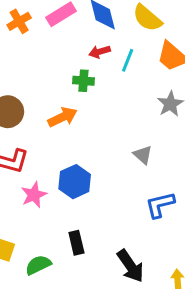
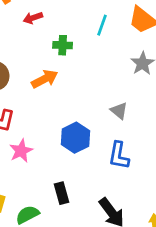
red arrow: (100, 52) -> (33, 18), moved
blue hexagon: (75, 182) -> (75, 138), moved
blue L-shape: (160, 205) -> (119, 156), moved, turned -64

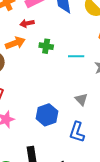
cyan line: (102, 25) -> (76, 56), moved, turned 63
orange arrow: (45, 79) -> (15, 43), moved

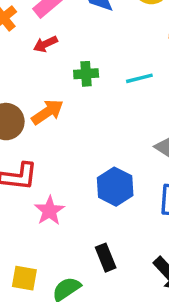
orange arrow: (15, 43) -> (47, 112), moved

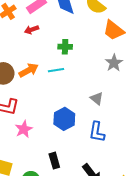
green cross: (86, 74) -> (65, 47), moved
cyan line: (139, 78) -> (56, 70), moved

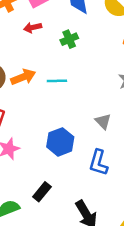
green cross: (65, 47) -> (69, 39), moved, turned -32
black rectangle: (54, 161) -> (42, 192), turned 49

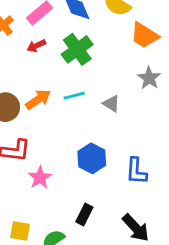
green cross: (69, 39) -> (77, 49), size x1.6
gray triangle: (103, 121) -> (111, 104), moved

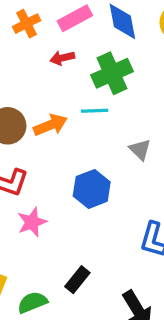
cyan line: (74, 96) -> (95, 111), moved
blue hexagon: (92, 158) -> (92, 189), moved

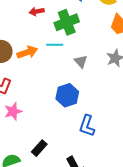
gray triangle: (140, 149) -> (81, 61), moved
blue hexagon: (92, 189) -> (67, 95), moved

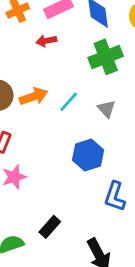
green cross: (67, 22) -> (106, 57), moved
cyan line: (55, 45) -> (69, 102), moved, turned -49

